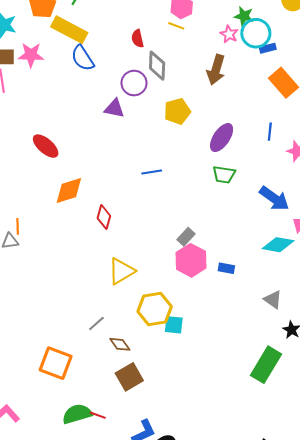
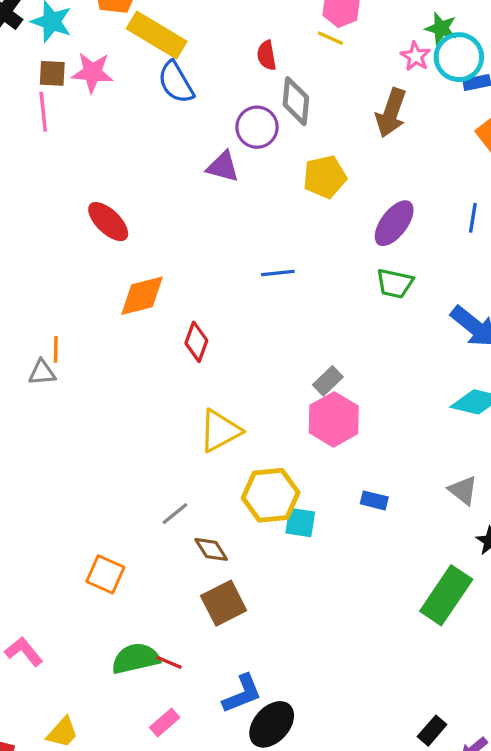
blue rectangle: (226, 268) -> (374, 500), moved
orange square: (56, 363) -> (105, 574), size x0.7

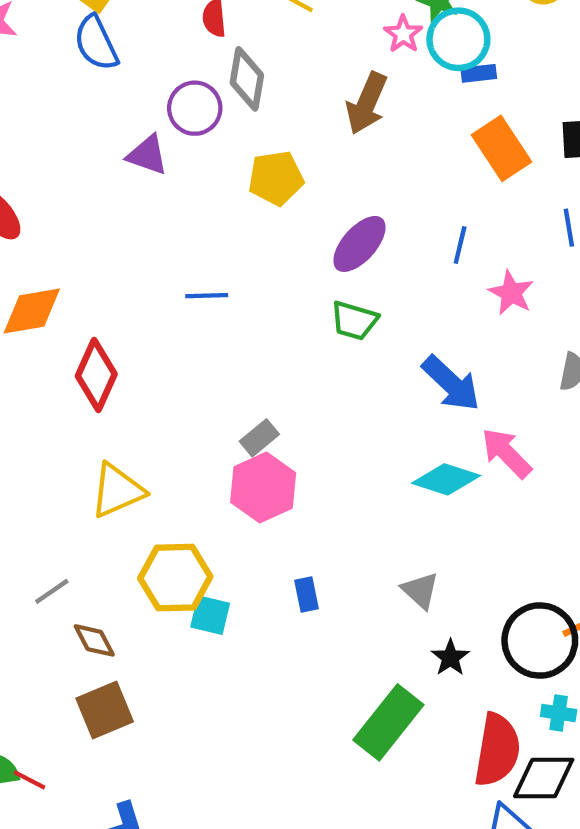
red diamond: (196, 342) -> (96, 375), size x1.4
blue rectangle: (374, 500) -> (306, 594), turned 60

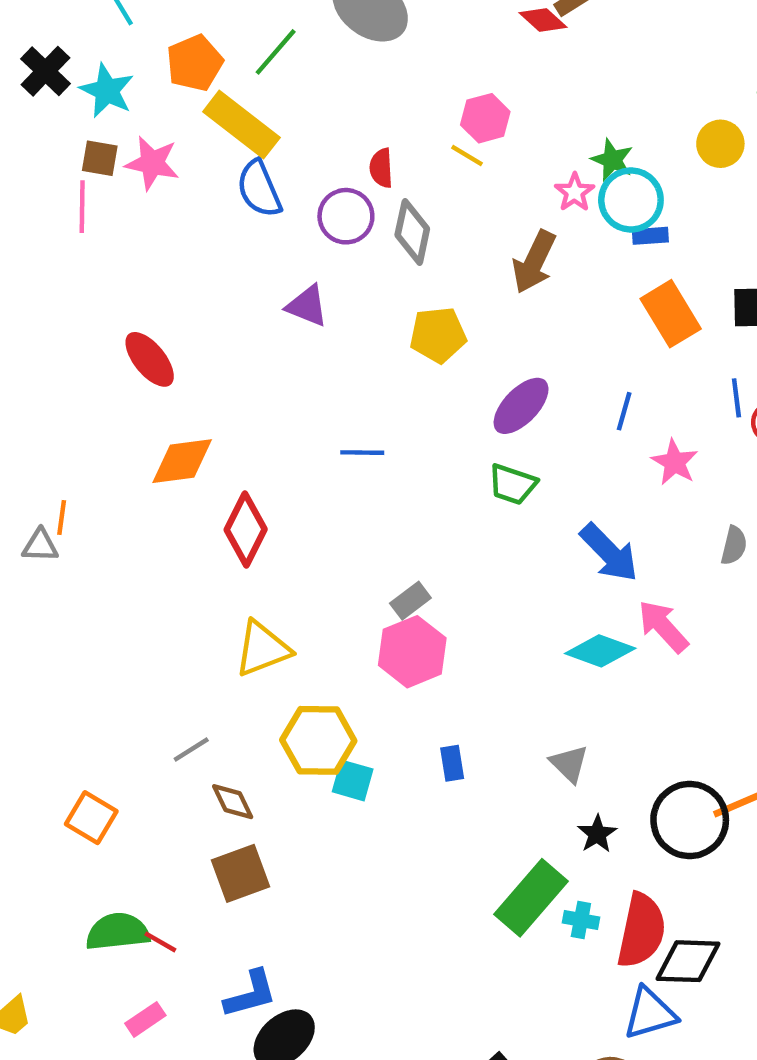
purple circle: (195, 108) -> (346, 216), moved
cyan cross: (559, 713) -> (581, 920), moved

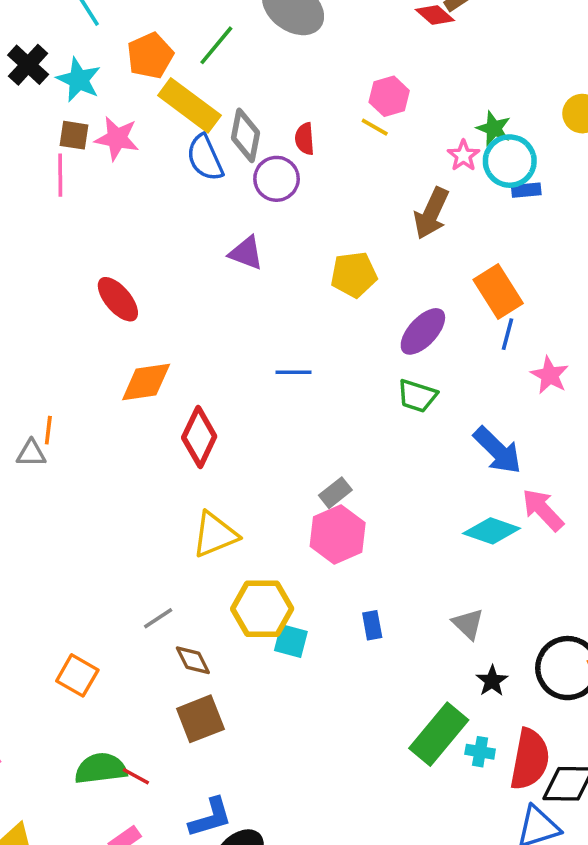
gray diamond: (412, 232) -> (245, 135), moved
orange rectangle: (671, 314) -> (498, 292), moved

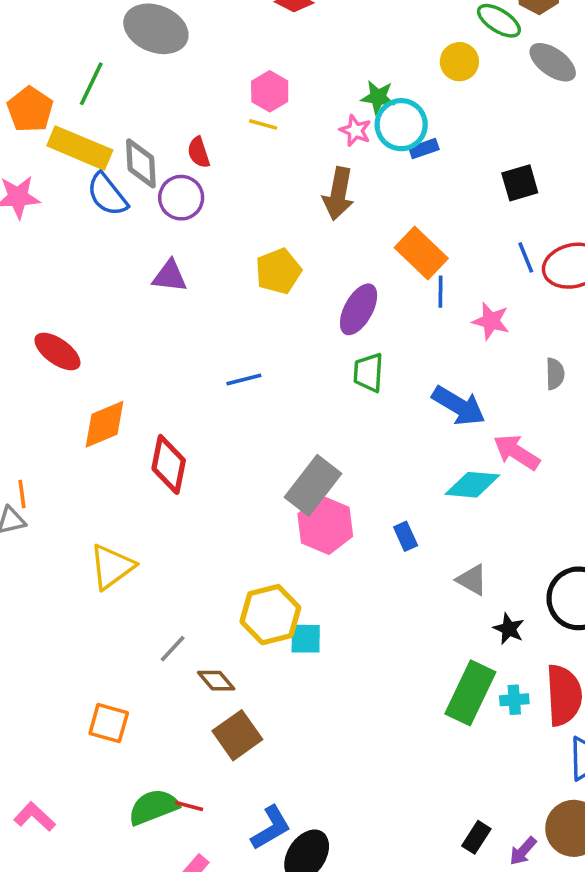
green trapezoid: (417, 396) -> (368, 373), turned 90
gray rectangle: (335, 493) -> (313, 485), size x1.8
yellow triangle: (215, 535) -> (112, 567), moved
blue rectangle: (372, 625) -> (406, 536), moved

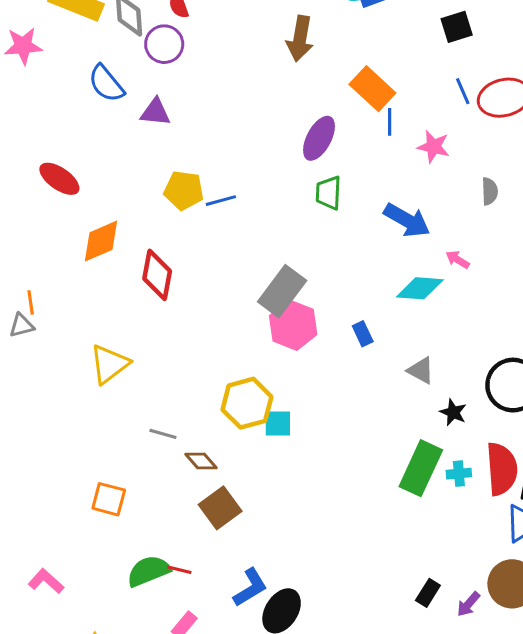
blue semicircle: (107, 195) -> (106, 84), moved
yellow pentagon: (278, 271) -> (184, 190), moved, turned 30
pink arrow: (517, 452) -> (458, 260), size x0.6
gray line: (173, 649) -> (163, 434), turned 64

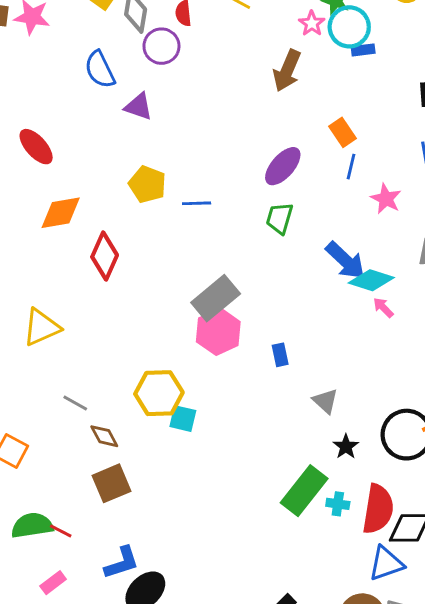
orange rectangle: (372, 89) -> (343, 132), size x0.7
blue line: (221, 201) -> (197, 203), moved
cyan diamond: (420, 288) -> (371, 280), moved

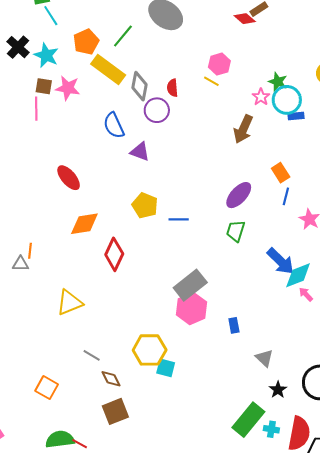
cyan diamond: (371, 280) -> (298, 275), turned -40

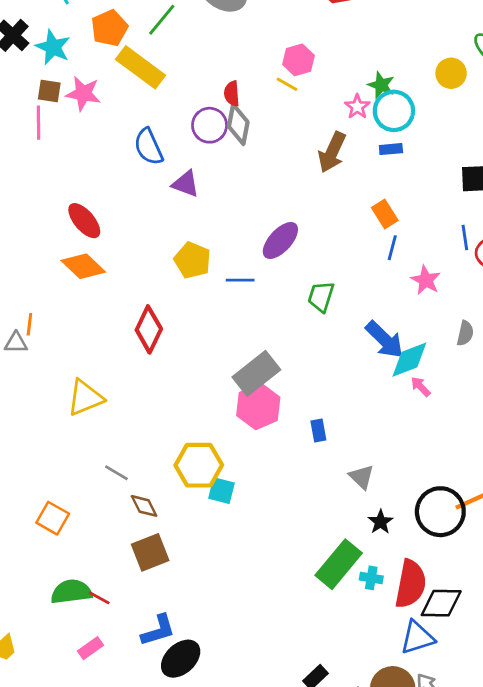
gray diamond: (139, 86) -> (238, 124), moved
blue rectangle: (296, 116) -> (391, 149), moved
purple ellipse: (239, 195) -> (280, 240), moved
orange diamond: (84, 224) -> (83, 266), moved, turned 52

